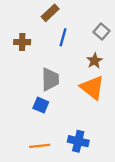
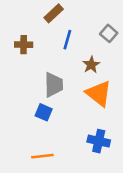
brown star: (95, 61) -> (91, 65), moved
blue cross: (78, 141) -> (99, 141), moved

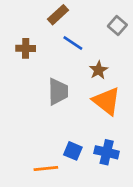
gray square: (109, 33) -> (117, 25), moved
blue line: (67, 40) -> (73, 43), turned -72
blue square: (44, 112) -> (73, 151), moved

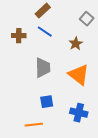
blue line: (73, 43) -> (45, 32), moved
brown star: (98, 70) -> (76, 44), moved
blue square: (73, 151) -> (47, 102), moved, turned -32

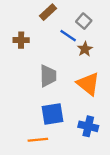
gray square: (87, 19) -> (84, 21), moved
blue line: (45, 32) -> (68, 36), moved
blue square: (47, 102) -> (52, 114), size x1.5

